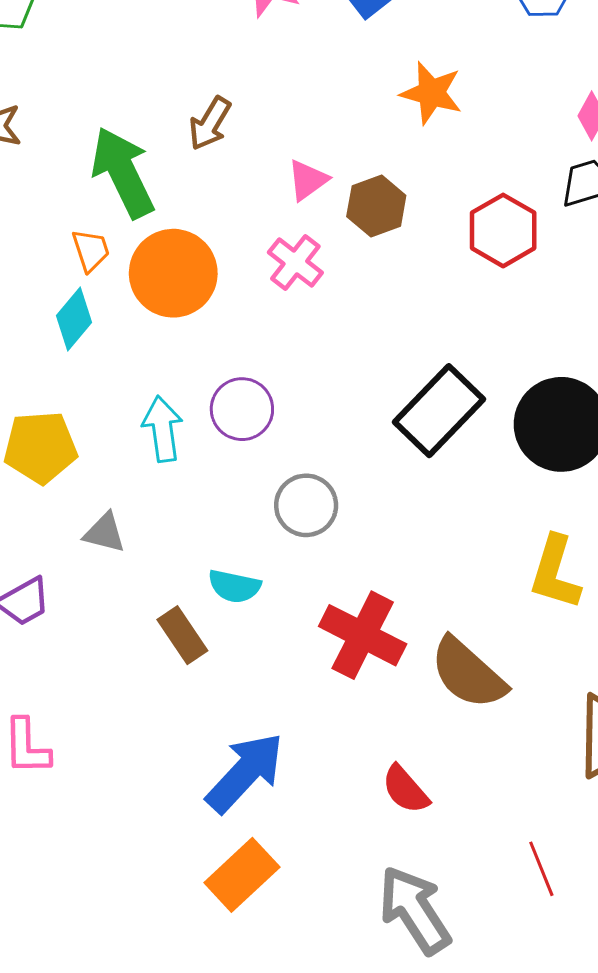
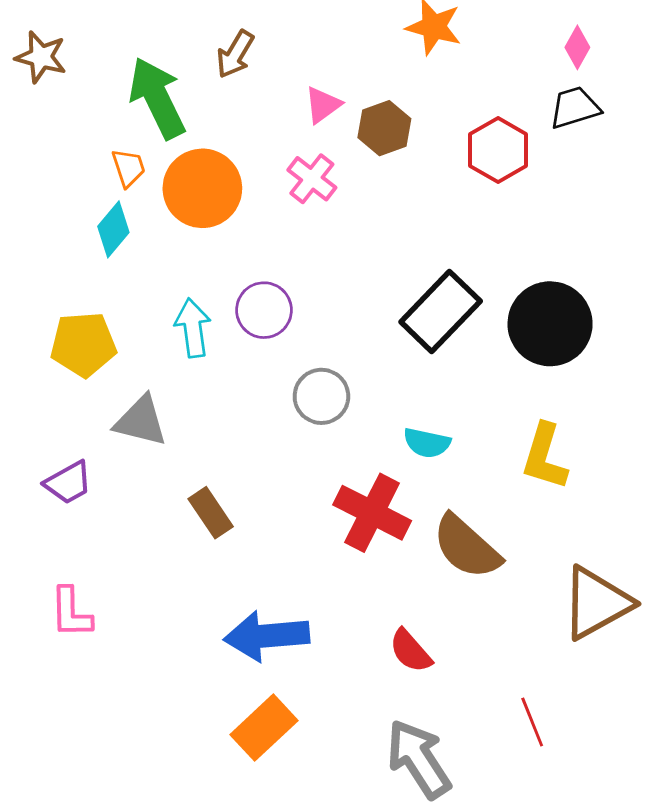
gray triangle: (104, 533) -> (141, 421), size x1.4
cyan semicircle: (234, 586) -> (427, 443), moved
blue arrow: (245, 773) -> (267, 636), turned -138

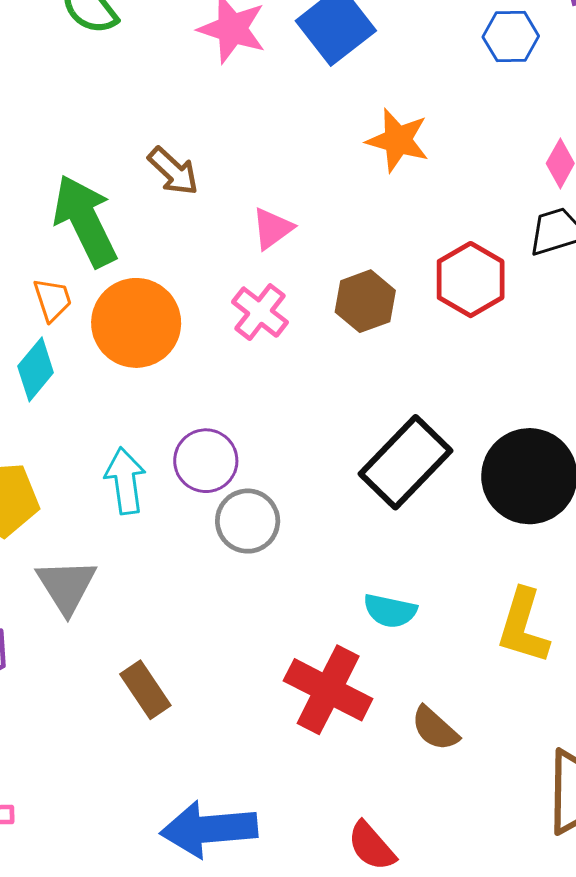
brown arrow: (235, 54) -> (173, 171), turned -78
brown hexagon: (384, 128) -> (365, 301), moved
gray circle: (321, 396) -> (248, 521), moved
gray triangle: (141, 421) -> (66, 586), turned 44
brown semicircle: (467, 547) -> (435, 729), size x0.6

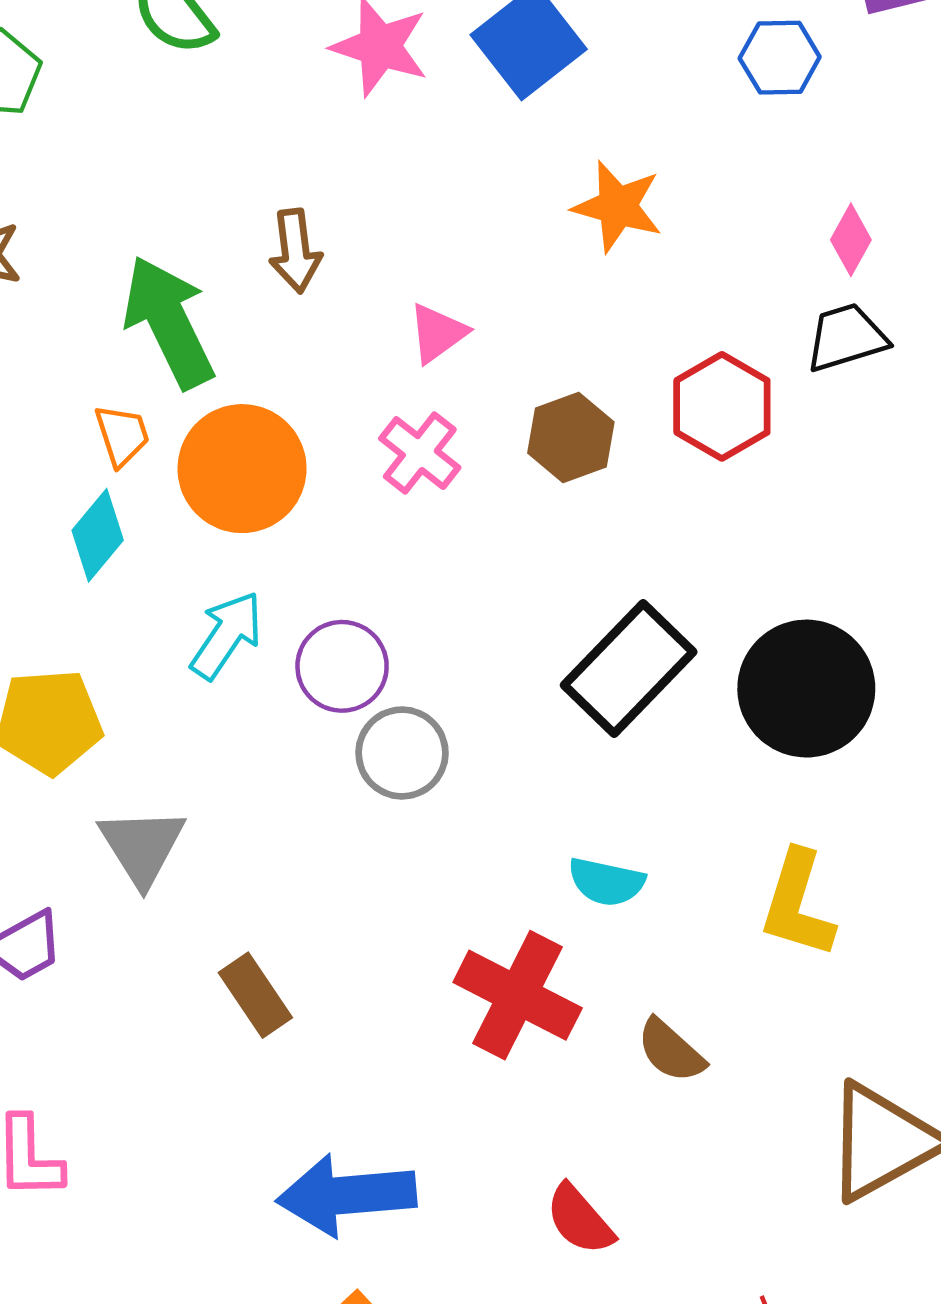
brown arrow: (173, 171) -> (295, 251), turned 40
cyan arrow: (125, 481) -> (226, 635), moved, turned 42

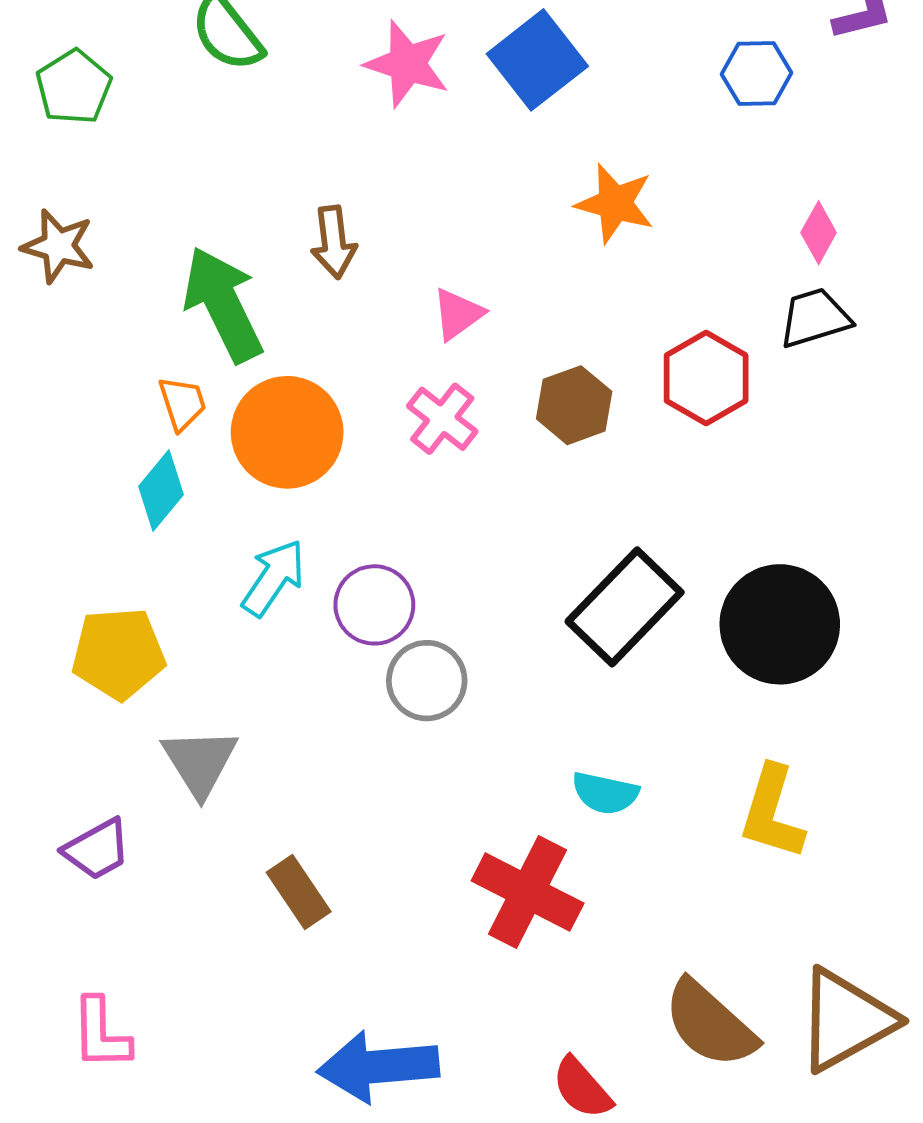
brown semicircle: (671, 1051) -> (710, 1024), moved, size x1.6

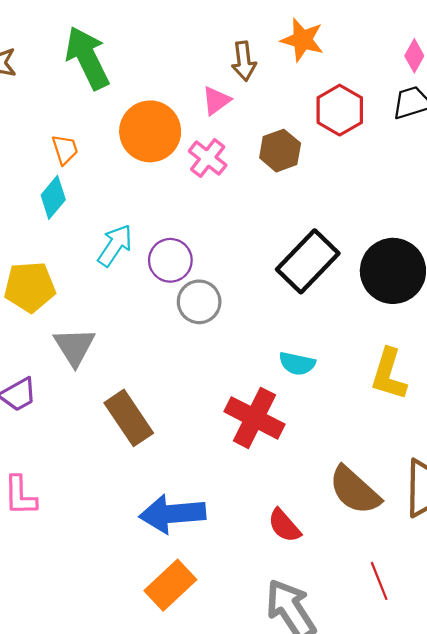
brown arrow: (334, 242) -> (244, 61), moved
green arrow: (223, 304) -> (87, 58), moved
red hexagon: (706, 378) -> (340, 110), moved
orange circle: (287, 432) -> (150, 131), moved
brown rectangle: (299, 892) -> (129, 418), size x1.4

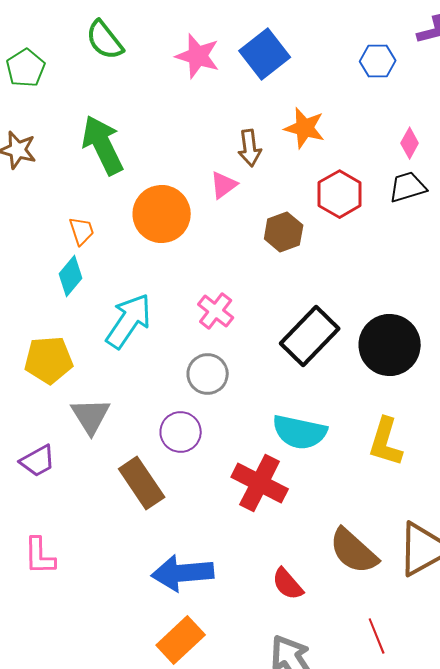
pink cross: (208, 158) -> (216, 311), moved
cyan arrow: (115, 245) -> (129, 321), size x1.4
purple circle: (170, 260) -> (181, 432), moved
cyan semicircle: (297, 364) -> (300, 432), size x1.6

